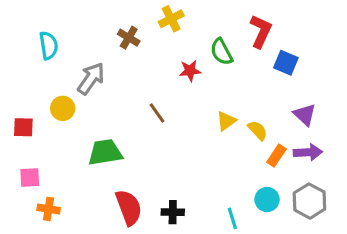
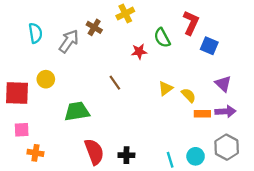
gray arrow: (91, 78) -> (69, 41), moved
red square: (23, 127) -> (17, 93), size x1.6
orange rectangle: (276, 156) -> (202, 114), turned 56
cyan circle: (267, 200) -> (196, 156), moved

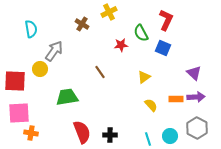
gray arrow: (69, 41) -> (54, 51), moved
blue square: (209, 46) -> (163, 48), moved
yellow semicircle: (189, 95) -> (151, 105), moved
pink square: (22, 130) -> (19, 113), size x1.6

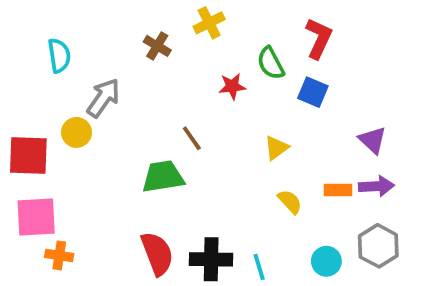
green trapezoid: (67, 97) -> (163, 177), moved
black cross: (110, 135) -> (211, 259), size x1.5
cyan line: (148, 139) -> (259, 267), moved

